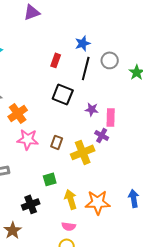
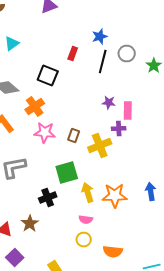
black square: (63, 94) -> (48, 76), moved
purple cross: (102, 135) -> (119, 128), turned -32
green square: (50, 179) -> (67, 172), size x1.6

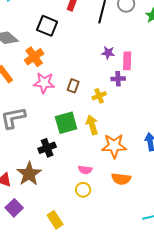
yellow cross: (100, 146) -> (99, 96), size x0.6
yellow arrow: (88, 192) -> (92, 125), moved
brown star: (30, 224) -> (29, 174), size x1.4
orange semicircle: (113, 252) -> (121, 179), moved

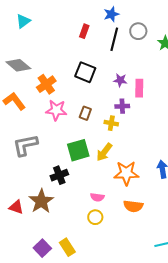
black square: (47, 26) -> (85, 72), moved
purple cross: (118, 79) -> (122, 106), moved
yellow cross: (99, 96) -> (111, 123), turned 32
yellow arrow: (92, 125) -> (104, 152), turned -126
purple square: (14, 208) -> (42, 248), moved

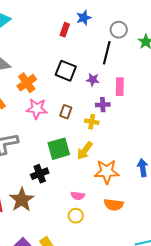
blue star: (111, 14) -> (84, 18), moved
black line: (114, 39) -> (107, 53), moved
purple star: (120, 80) -> (93, 80), moved

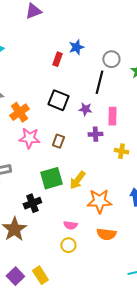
yellow cross: (92, 122) -> (121, 151), moved

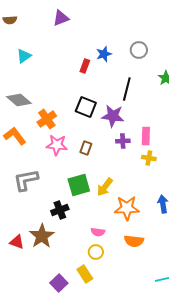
gray circle: (111, 59) -> (139, 50), moved
purple star: (85, 109) -> (113, 116), size x1.6
pink rectangle: (112, 116) -> (146, 136), moved
yellow rectangle: (40, 275) -> (85, 274), moved
purple square: (15, 276) -> (59, 283), moved

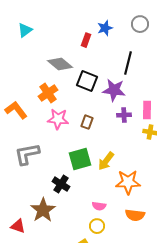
gray diamond: (19, 100) -> (60, 64), moved
black cross: (60, 210) -> (61, 184), turned -36
red triangle: (17, 242) -> (18, 226), moved

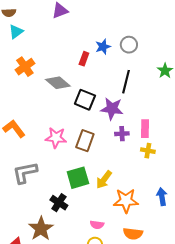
gray circle: (140, 24) -> (129, 45), moved
cyan triangle: (25, 30) -> (16, 32), moved
orange cross: (48, 93) -> (25, 67), moved
brown rectangle: (87, 122) -> (85, 141), size x1.5

